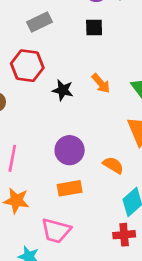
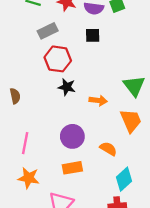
red hexagon: (27, 66) -> (58, 59), moved
orange arrow: (101, 83) -> (98, 100), moved, turned -42

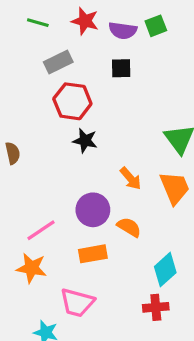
orange arrow: (98, 100) -> (131, 178), moved, turned 42
pink line: (25, 143) -> (41, 230), moved, turned 45
orange semicircle: (108, 149) -> (129, 227), moved

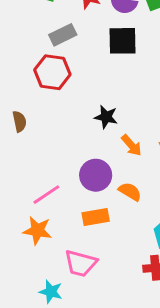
black square: (121, 68) -> (123, 41), size x1.5
red hexagon: (72, 101) -> (52, 72), moved
black star: (85, 141) -> (106, 117), moved

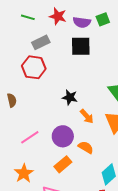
pink line: (46, 195) -> (30, 137), moved
orange rectangle: (96, 217) -> (63, 164), turned -30
orange star: (37, 230) -> (24, 173), turned 30

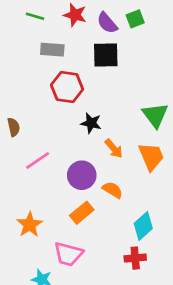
purple semicircle: (82, 22) -> (107, 23), turned 42
gray rectangle: (41, 42) -> (52, 50), turned 30
red hexagon: (34, 67) -> (67, 87), moved
pink line: (30, 137) -> (38, 161), moved

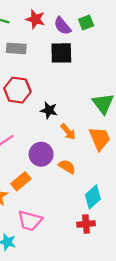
red hexagon: (67, 87) -> (17, 90), moved
orange rectangle: (82, 213) -> (21, 181), moved

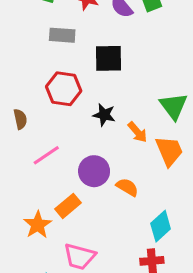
black square: (61, 53) -> (108, 58), moved
orange arrow: (68, 132) -> (137, 132), moved

